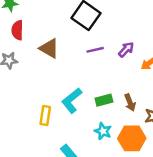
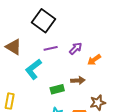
cyan L-shape: (72, 101) -> (33, 69), moved
brown arrow: (130, 103) -> (78, 80), moved, turned -72

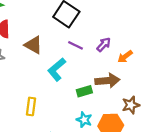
purple line: (51, 48) -> (75, 45), turned 40
brown arrow: (78, 80) -> (107, 81), size x1.5

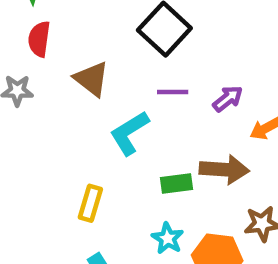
purple line: (75, 45) -> (173, 92), turned -35
yellow rectangle: (31, 106) -> (90, 203), moved

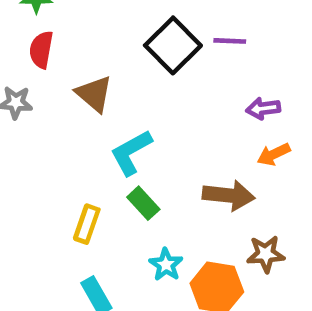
purple line: (173, 92) -> (230, 41), moved
purple arrow: (228, 99) -> (263, 108), moved, turned -152
green rectangle: (176, 183) -> (143, 203), moved, turned 52

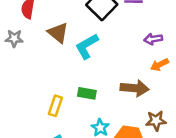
cyan L-shape: (131, 152) -> (87, 46), moved
green rectangle: (143, 203) -> (87, 93), turned -36

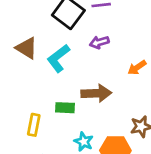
purple arrow: (153, 39) -> (99, 42), moved
brown arrow: (135, 88) -> (96, 93), moved

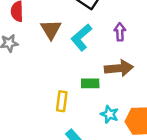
purple arrow: (99, 42) -> (120, 32), moved, turned 108
brown triangle: (27, 48) -> (51, 29), turned 30

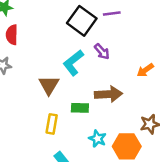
brown triangle: (51, 29) -> (49, 85), moved
purple arrow: (120, 32) -> (102, 52), moved, turned 138

